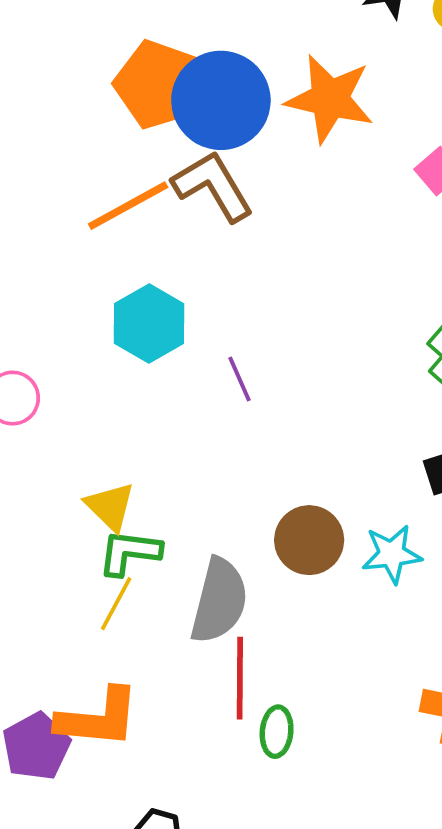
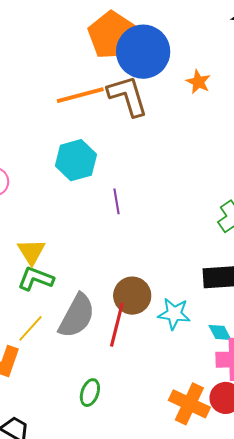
orange star: (330, 99) -> (198, 82), moved, size x0.5
yellow line: (116, 604) -> (30, 328), moved
red line: (240, 678) -> (117, 325), moved

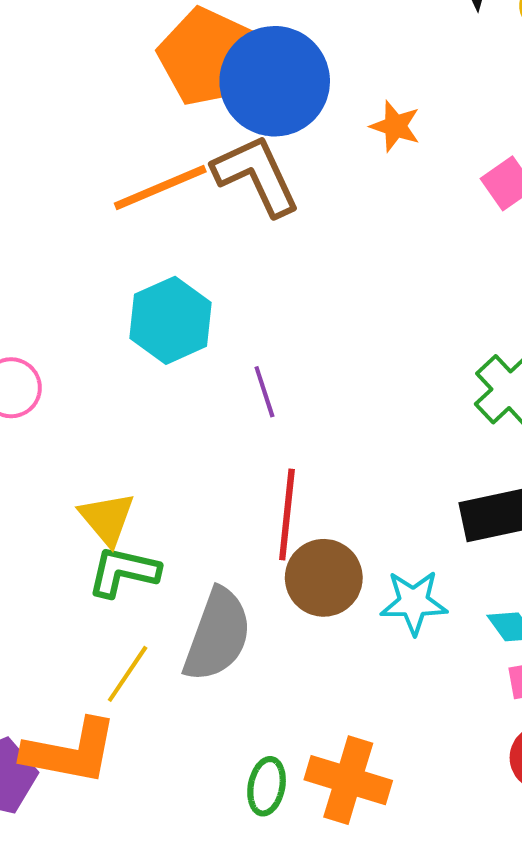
red line: (117, 325) -> (287, 514), moved
orange cross: (189, 404) -> (348, 780), moved

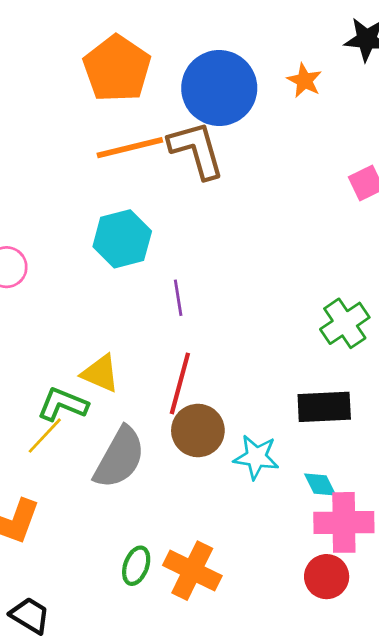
orange pentagon: (207, 57) -> (117, 69), moved
orange star: (395, 126) -> (304, 80), moved
yellow triangle: (107, 519) -> (100, 373), moved, turned -36
yellow line: (128, 674) -> (45, 436), moved

